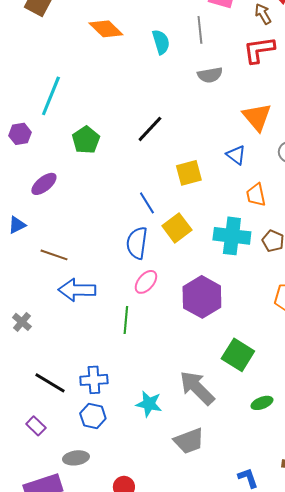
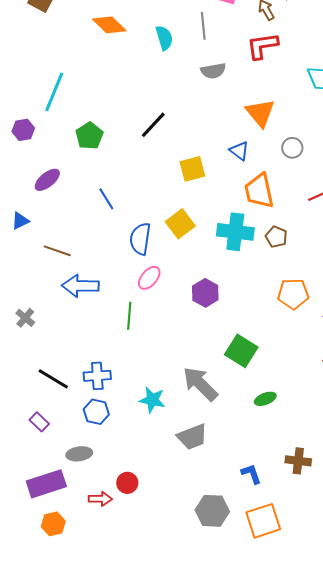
orange trapezoid: (256, 195) -> (259, 191), size x1.5
blue line: (147, 203) -> (106, 199), moved
purple hexagon: (202, 297) -> (205, 293), size x0.7

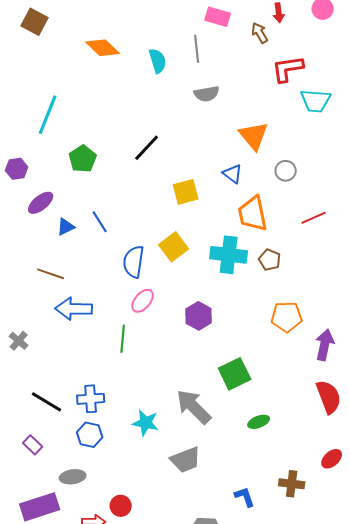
red L-shape: (262, 46) -> (288, 69), moved
purple hexagon: (23, 130) -> (17, 169), moved
blue triangle: (20, 221) -> (66, 227), moved
green square: (241, 351) -> (235, 374), turned 32

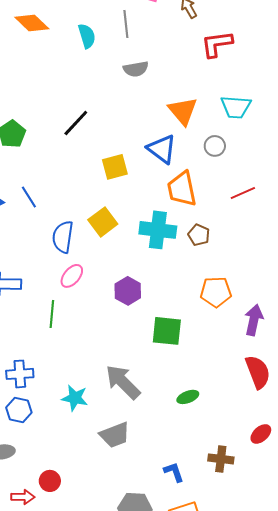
cyan trapezoid: (316, 101) -> (236, 107), moved
blue triangle: (233, 174) -> (162, 149), size x1.5
green square: (235, 374) -> (167, 331), moved, turned 32

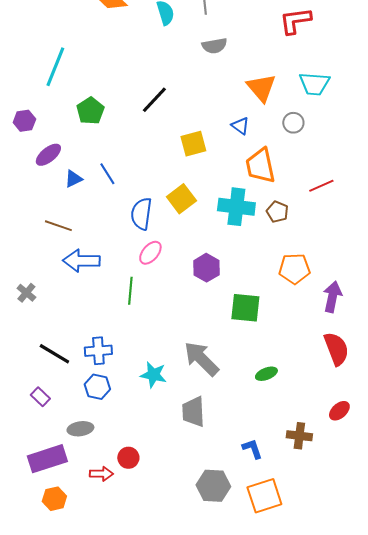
blue triangle: (162, 149) -> (240, 126), size x0.6
red line: (243, 193) -> (321, 186), moved
gray trapezoid: (115, 435) -> (193, 412), turned 108

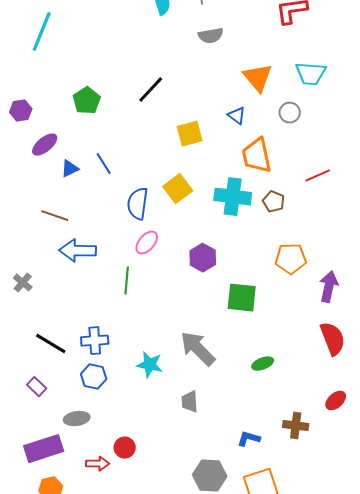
cyan line: (55, 67) -> (42, 32), moved
gray trapezoid: (193, 412) -> (190, 402), size x0.7
blue L-shape: (252, 449) -> (249, 439), turned -55

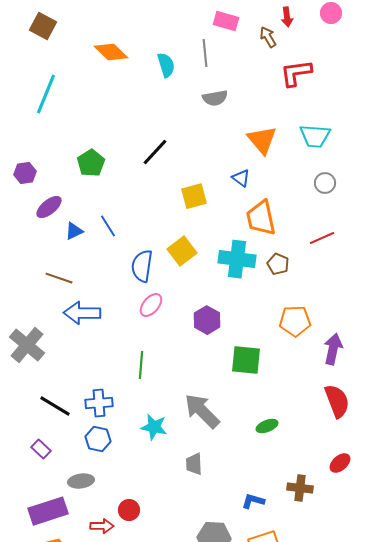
gray circle: (290, 113) -> (325, 183), moved
green line: (127, 281) -> (141, 365), moved
gray cross: (23, 283) -> (27, 345), size x1.8

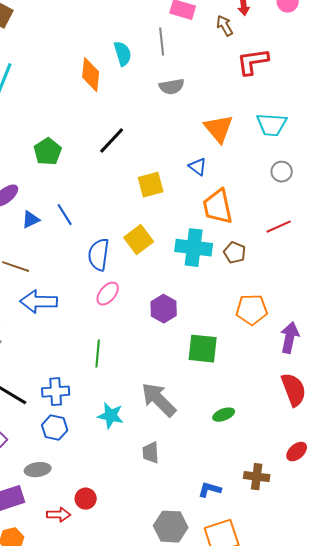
orange diamond: (111, 52) -> (91, 75), moved, turned 52

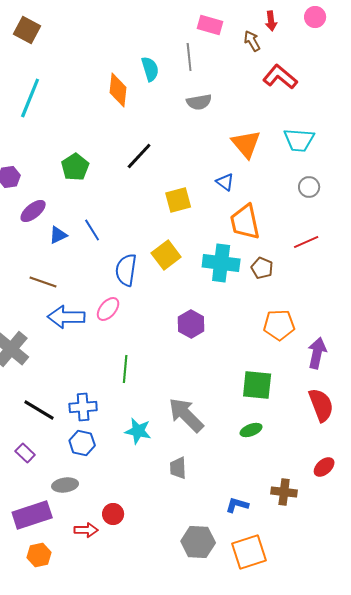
red L-shape: (253, 62) -> (280, 77), turned 48
pink ellipse: (108, 294) -> (108, 309), moved
green square: (203, 349) -> (257, 385), moved

